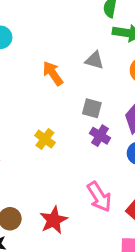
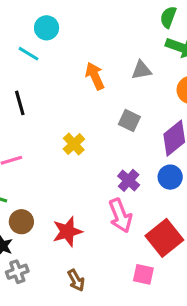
gray triangle: (95, 60) -> (141, 70), turned -36
purple cross: (100, 136) -> (129, 180), moved

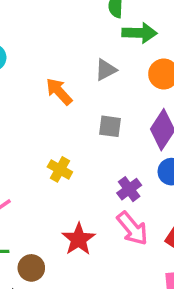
purple cross: (129, 180) -> (129, 189), turned 30
red star: (67, 232) -> (79, 239), moved

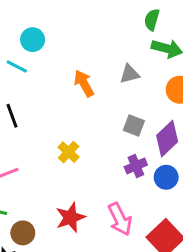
gray square: (110, 126) -> (134, 125), moved
purple cross: (129, 189) -> (136, 166), moved

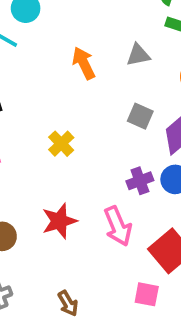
purple cross: (136, 166) -> (140, 181), moved

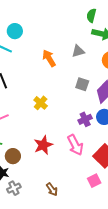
pink square: (147, 294) -> (94, 181), turned -32

